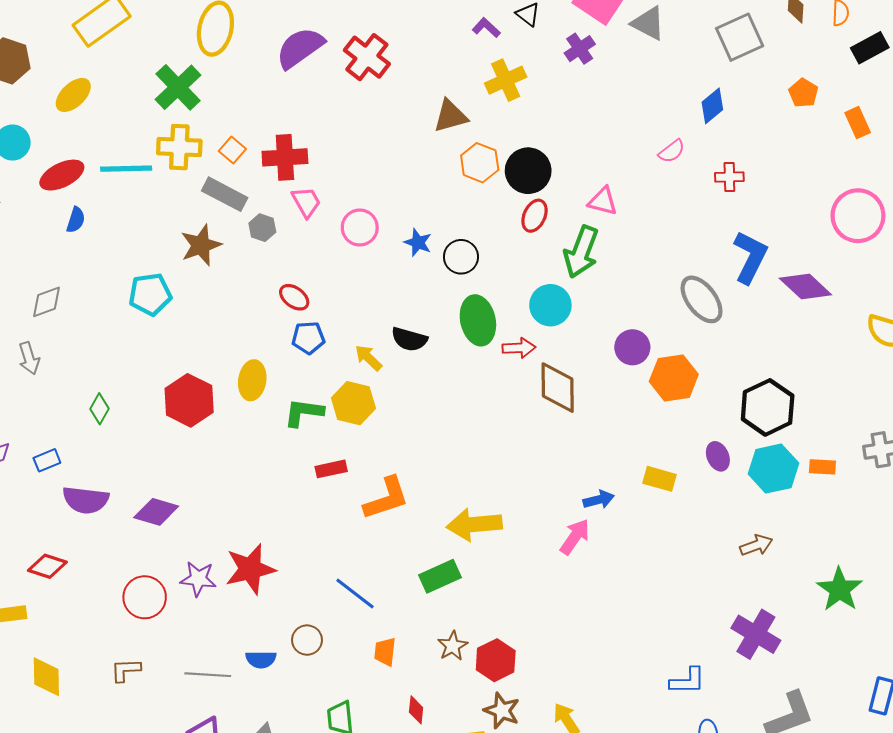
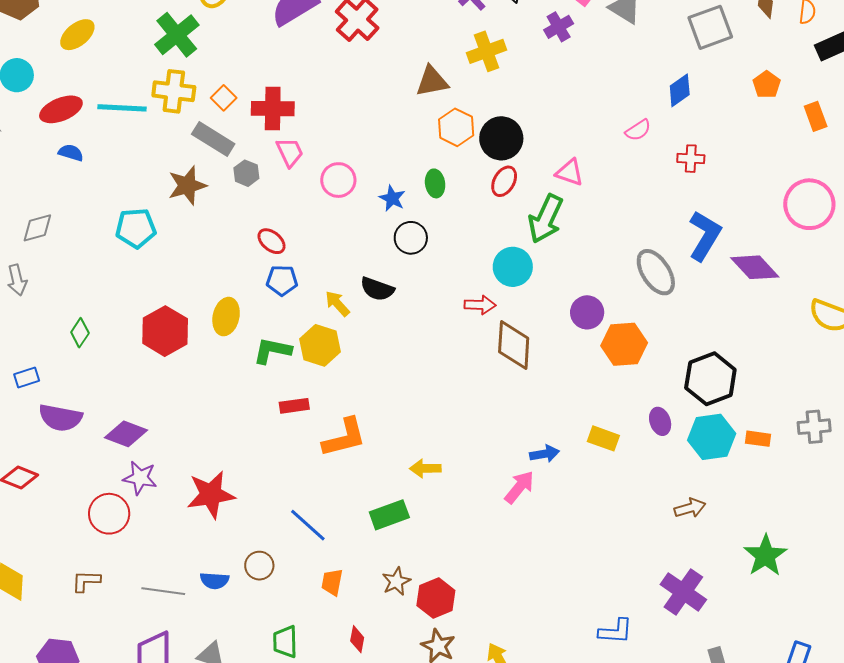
blue semicircle: (76, 220) -> (71, 153), turned -95
black circle: (461, 257) -> (411, 238), moved
green ellipse: (478, 320) -> (435, 183), moved, size x0.6
yellow arrow: (474, 525) -> (425, 468), size x0.6
purple star: (198, 579) -> (140, 478), moved

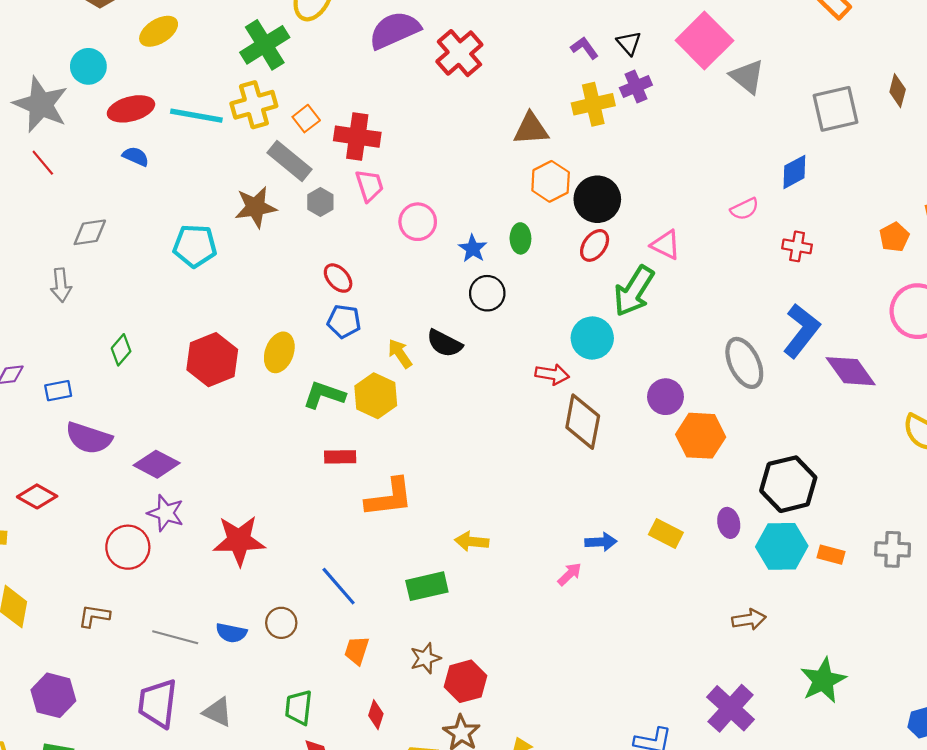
purple cross: (559, 27) -> (636, 86), moved
orange pentagon: (767, 85) -> (894, 237), moved
yellow cross: (174, 91) -> (254, 105), turned -30
pink arrow: (519, 487) -> (570, 574), size x0.7

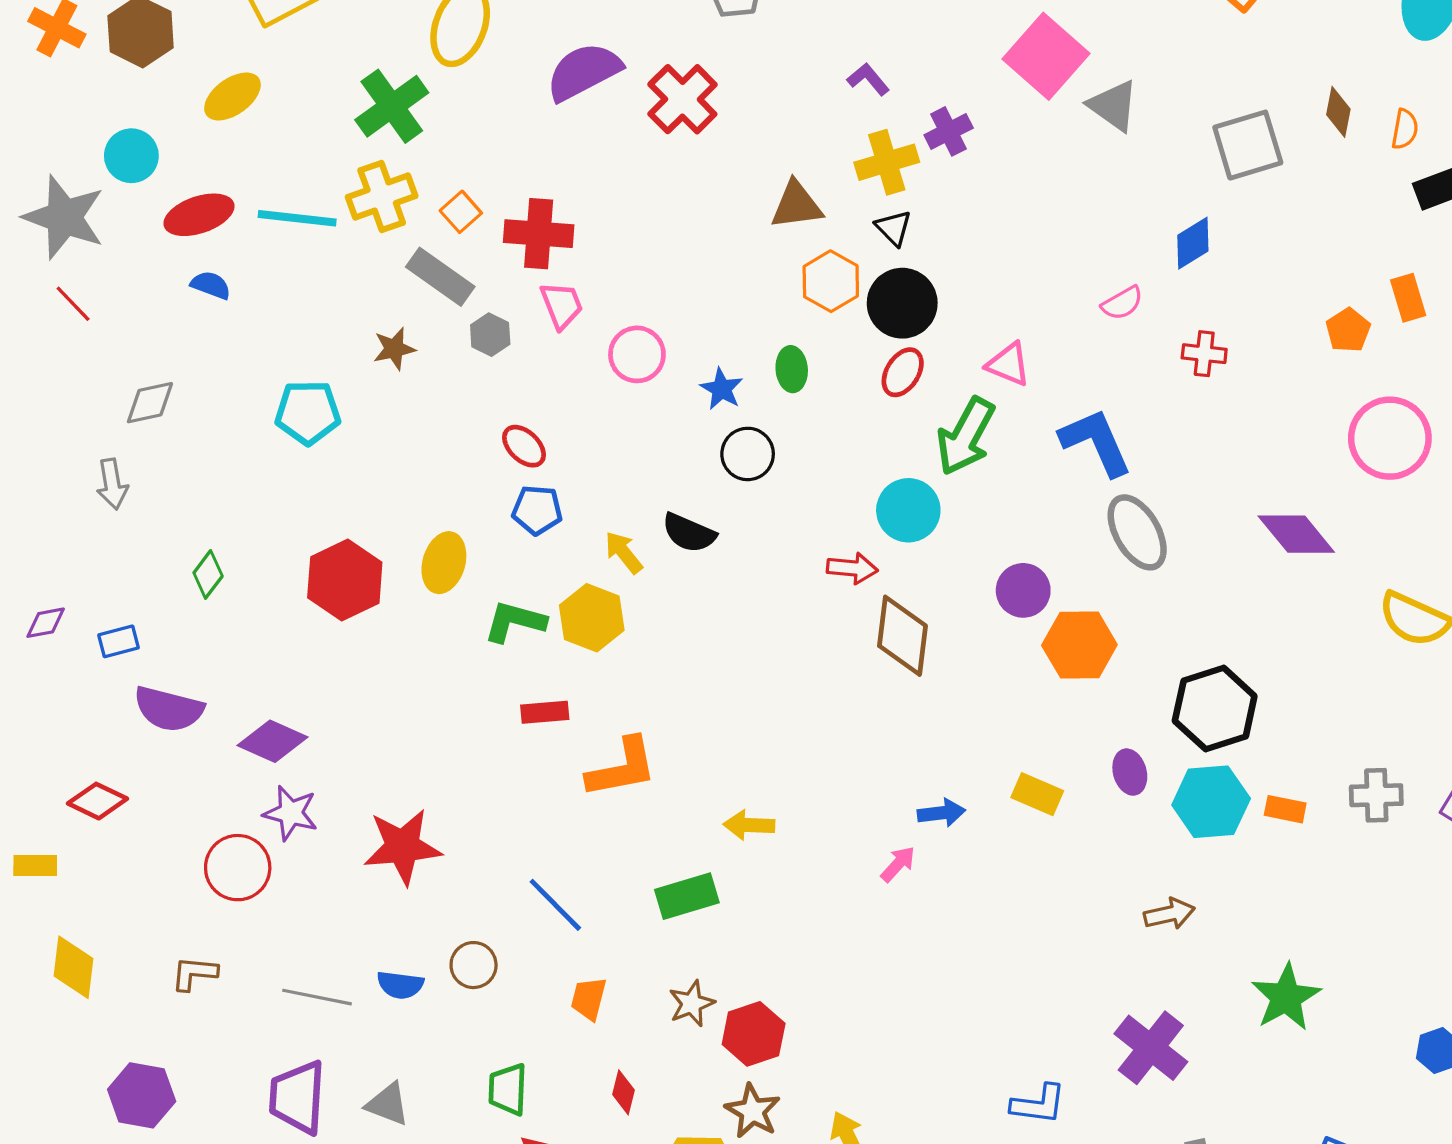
black triangle: (629, 43) -> (894, 228), moved
brown star: (256, 207) -> (394, 349), size x0.7
blue L-shape: (801, 331) -> (1096, 442), moved, turned -58

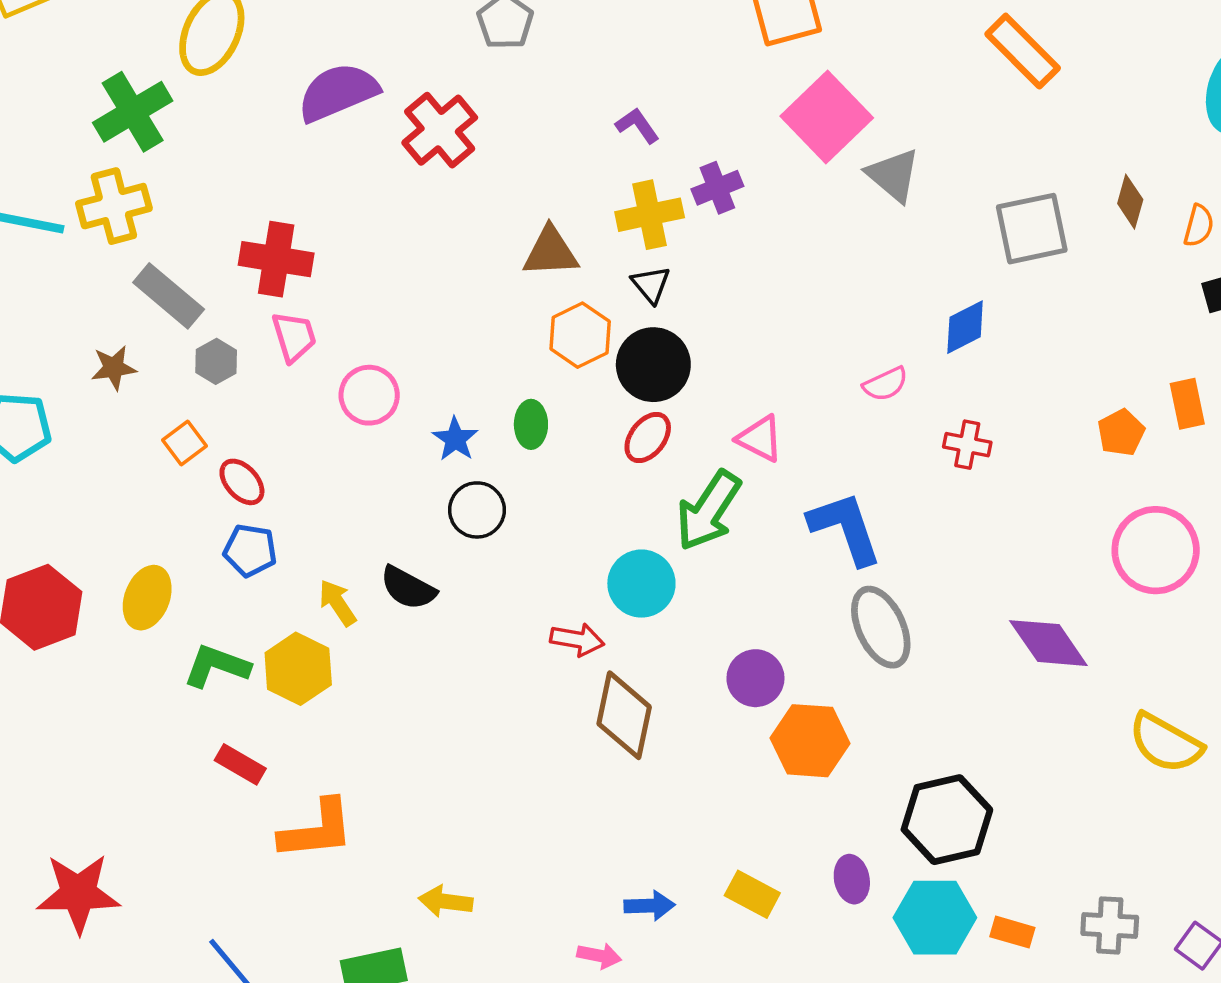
orange square: (461, 212) -> (184, 443), moved
red rectangle: (545, 712) -> (240, 764), turned 30
pink arrow: (898, 864) -> (599, 956), turned 54

